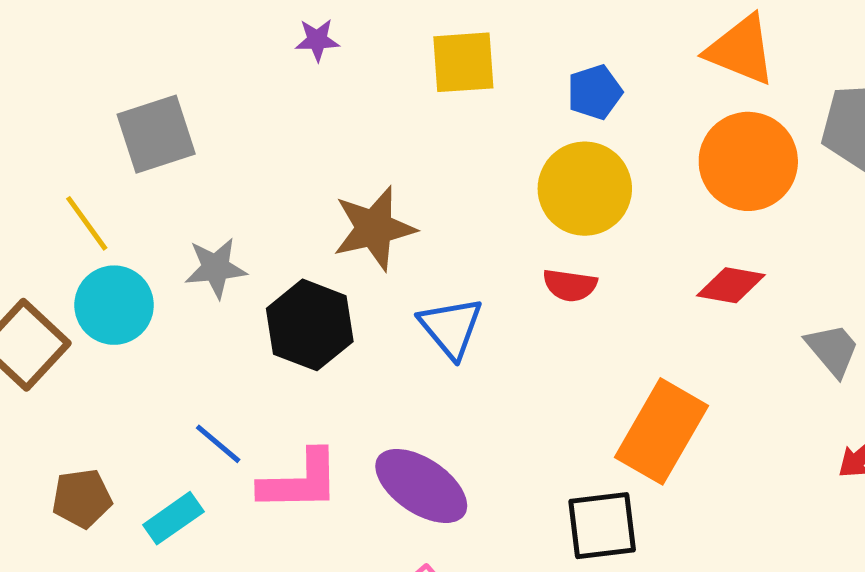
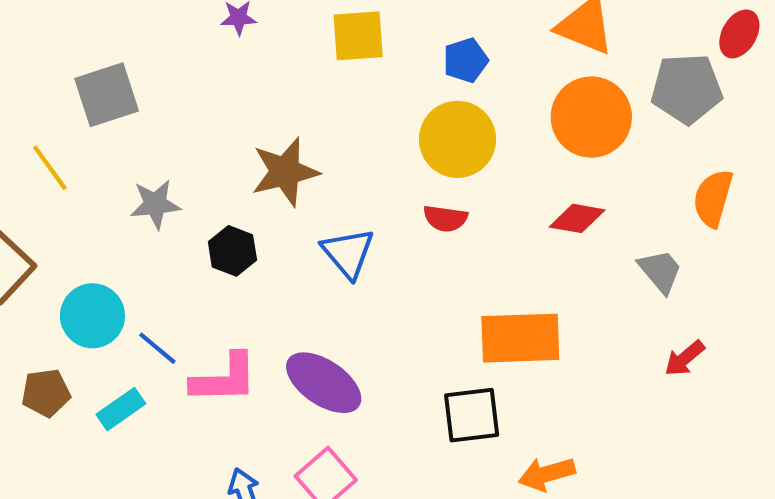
cyan circle: (114, 305) -> (92, 316), moved
black hexagon: (310, 325) -> (232, 251), size x0.7
orange rectangle: (662, 431) -> (520, 338), turned 58

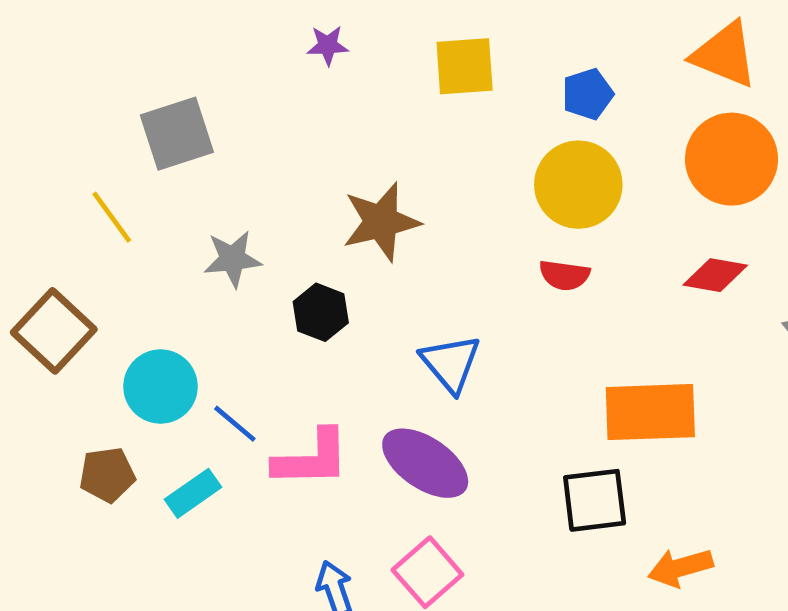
blue triangle: (348, 253) -> (451, 363), moved

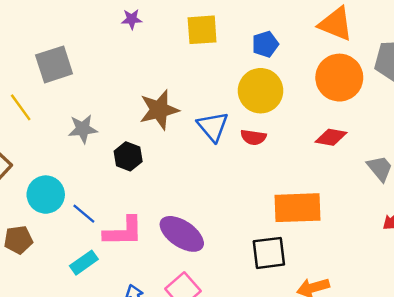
blue triangle: (451, 363) -> (213, 126), moved
cyan rectangle: (193, 493) -> (84, 263), moved

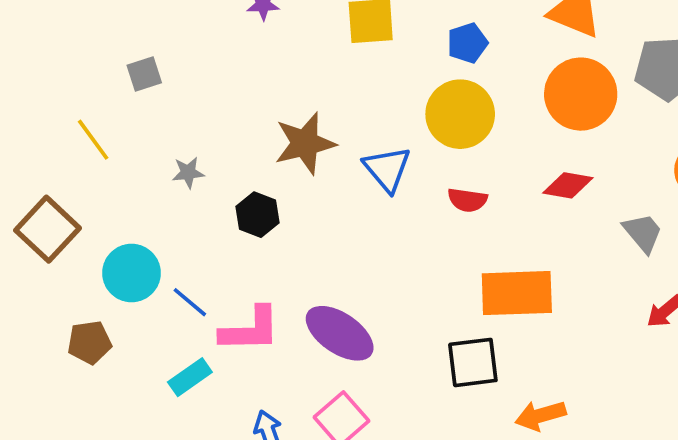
gray square: (54, 64) -> (144, 74), size x0.6
gray star: (83, 129) -> (188, 173), size x0.7
red semicircle: (253, 137) -> (467, 200), moved

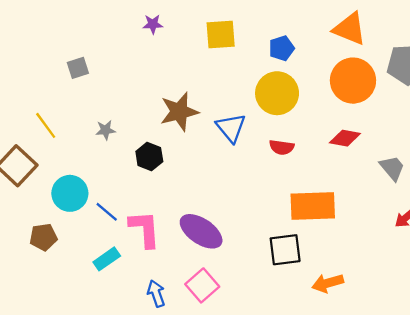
yellow line: (93, 140) -> (46, 125), moved
pink L-shape: (250, 330) -> (145, 229), turned -93

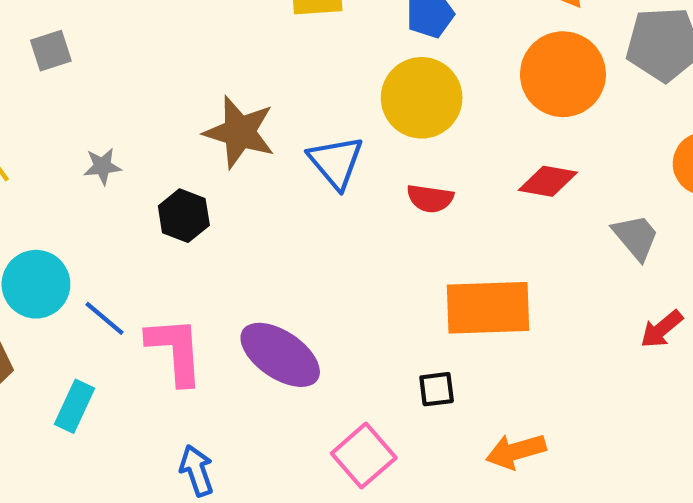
brown star: (179, 112) -> (239, 132), turned 30
black square: (285, 250) -> (437, 389), size x0.6
cyan rectangle: (107, 259) -> (75, 406), moved, turned -30
pink square: (202, 285) -> (364, 456), moved

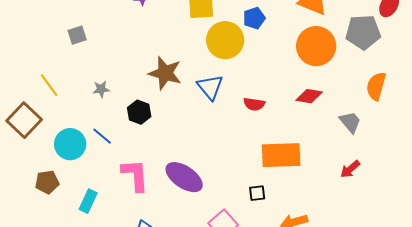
yellow circle: (422, 98) -> (225, 40), moved
blue line: (105, 318) -> (102, 136), moved
red arrow: (662, 329) -> (350, 169), moved

